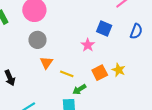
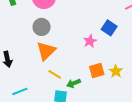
orange triangle: (46, 63) -> (46, 51), size x1.5
yellow line: (67, 74) -> (55, 74), moved

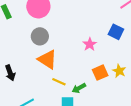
blue square: (109, 28) -> (116, 32), moved
orange triangle: (46, 51) -> (47, 60), turned -35

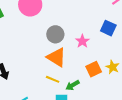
gray circle: (40, 36) -> (55, 34), moved
orange triangle: (47, 60) -> (56, 57), moved

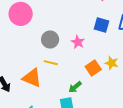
orange triangle: (56, 57) -> (32, 78), moved
yellow line: (53, 79) -> (51, 63), moved

